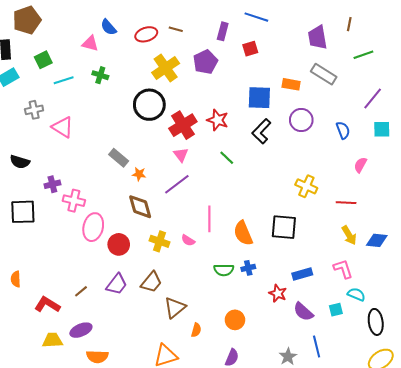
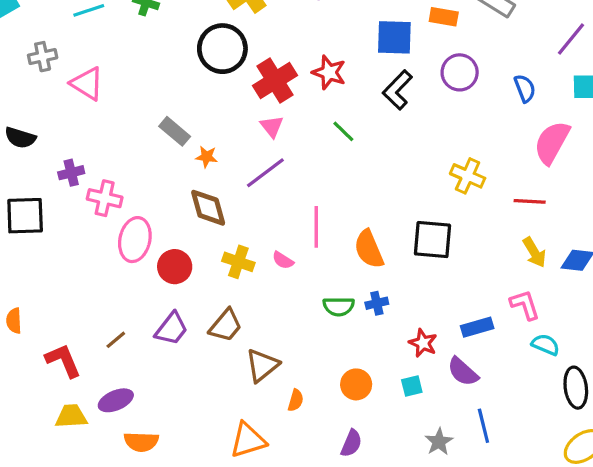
pink semicircle: (360, 165) -> (552, 142), size x1.8
blue rectangle: (302, 274) -> (477, 327), moved
red L-shape: (47, 305) -> (63, 361), turned 35
cyan square: (336, 310) -> (412, 386), moved

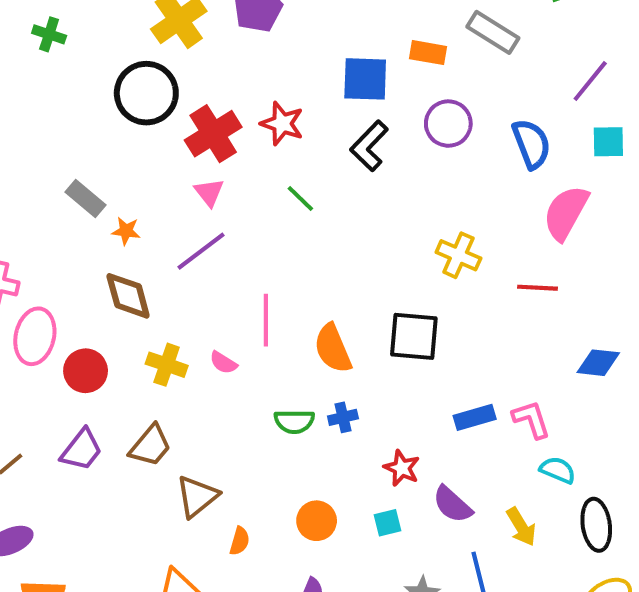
blue semicircle: (525, 88) -> (531, 144), size x1.4
yellow arrow: (534, 252) -> (521, 527), moved
blue rectangle: (477, 327) -> (475, 417), moved

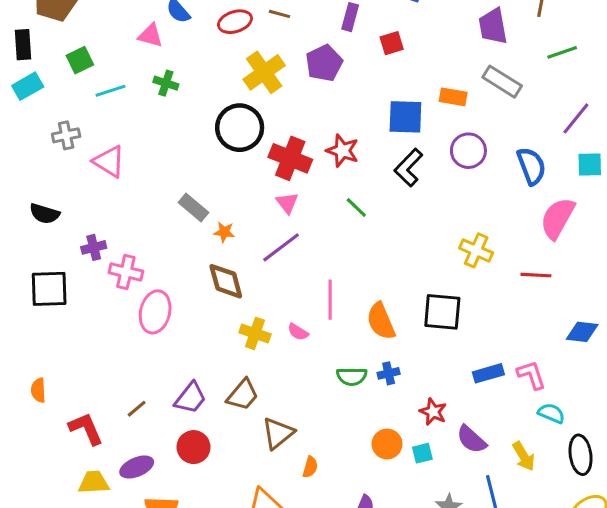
red cross: (213, 134) -> (290, 158), turned -36
red circle: (86, 371) -> (194, 447), moved
orange circle: (317, 521) -> (387, 444), moved

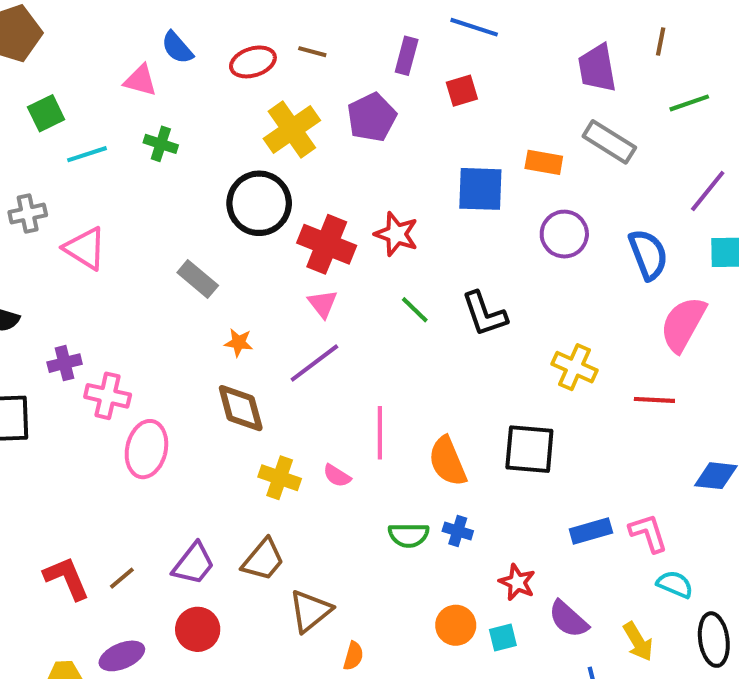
black L-shape: (409, 168) -> (484, 314), moved, turned -63
gray rectangle: (194, 207) -> (198, 279), moved
blue cross: (389, 373) -> (458, 531), turned 30
red L-shape: (86, 429) -> (67, 578), moved

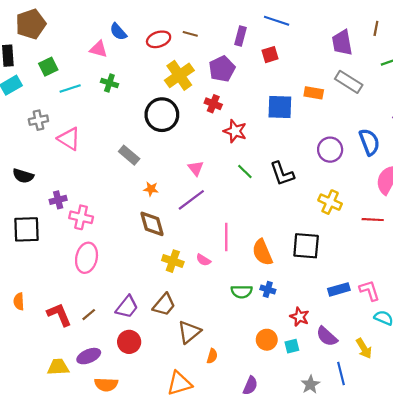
purple circle: (564, 234) -> (330, 150), moved
red cross: (327, 244) -> (213, 104), moved, size x0.6
pink ellipse: (146, 449) -> (87, 258), moved

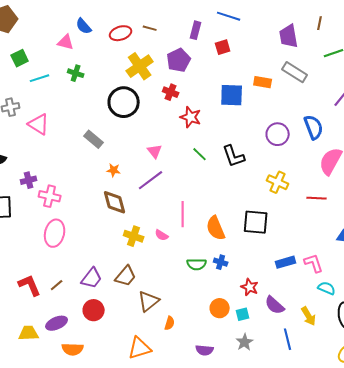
gray star: (310, 384) -> (245, 342), moved
purple semicircle: (250, 386) -> (205, 350), turned 72

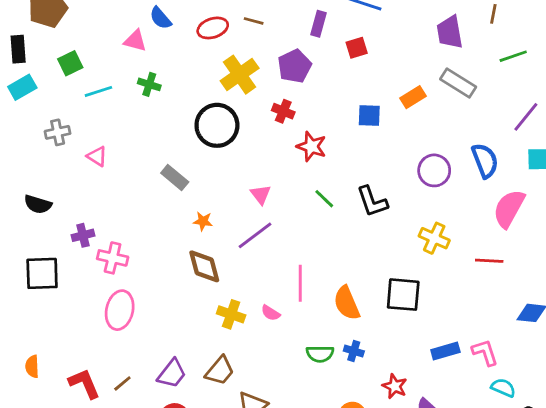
orange rectangle: (263, 82) -> (413, 97), turned -42
blue square: (232, 95) -> (369, 115), size x0.7
pink triangle: (39, 124) -> (97, 156), size x0.7

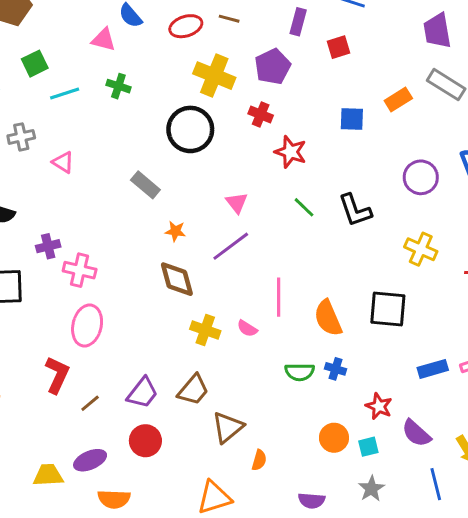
yellow cross: (240, 75) -> (214, 76), turned -33
red L-shape: (84, 383) -> (57, 375), moved, turned 48

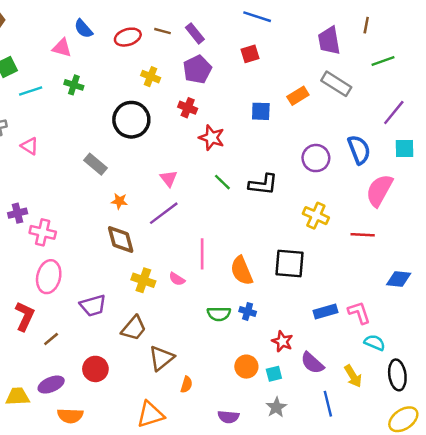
purple rectangle: (298, 22) -> (195, 33), moved, turned -54
yellow cross: (214, 76) -> (151, 77), size x0.6
black L-shape: (355, 210) -> (263, 184), turned -64
purple trapezoid: (142, 393) -> (93, 305), moved, turned 36

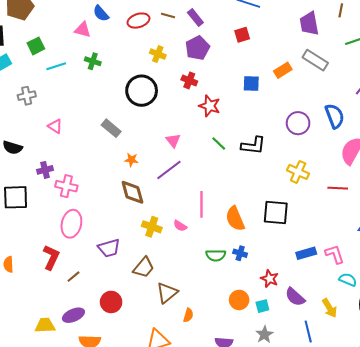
pink triangle: (30, 146) -> (55, 126), moved

